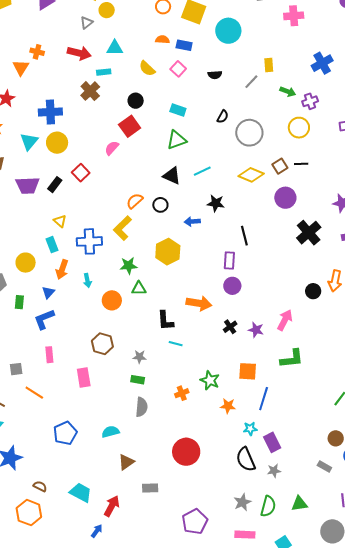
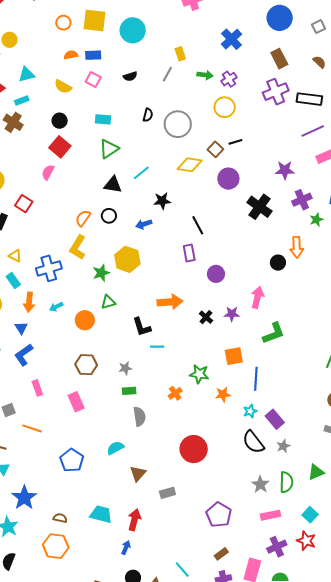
green star: (129, 266) -> (101, 273), moved
cyan arrow: (87, 280) -> (56, 307), turned 88
purple circle: (232, 286) -> (216, 274), moved

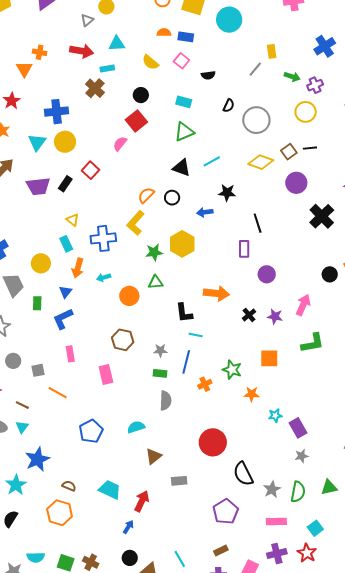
black semicircle: (130, 76) -> (208, 75), moved
blue line: (256, 379) -> (186, 362), moved
black semicircle: (253, 442) -> (243, 474), moved

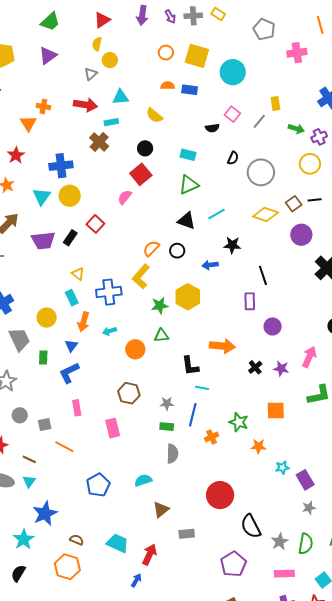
pink square: (181, 61) -> (232, 114), moved

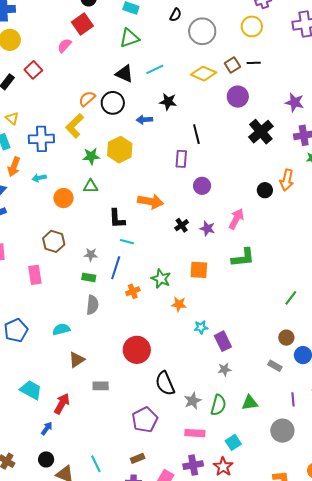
black circle: (177, 251) -> (113, 103), size x1.5

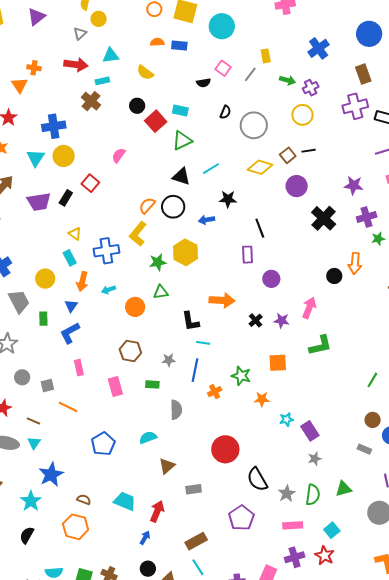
red square: (82, 24) -> (156, 121), moved
green rectangle: (89, 277) -> (152, 384), moved
brown rectangle: (138, 458) -> (196, 541), moved, size x1.5

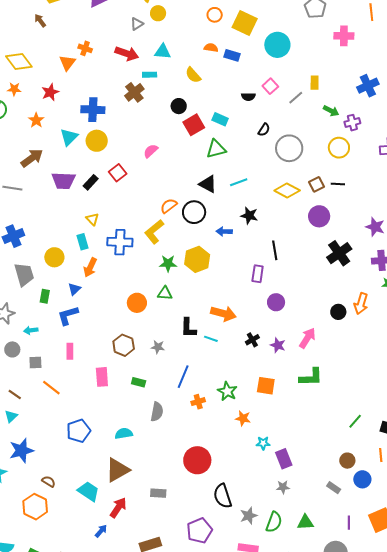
cyan arrow: (109, 290) -> (31, 330), moved
cyan line: (203, 343) -> (211, 339), moved
gray star: (169, 360) -> (158, 347), moved
brown triangle: (167, 466) -> (117, 470), moved, size x1.5

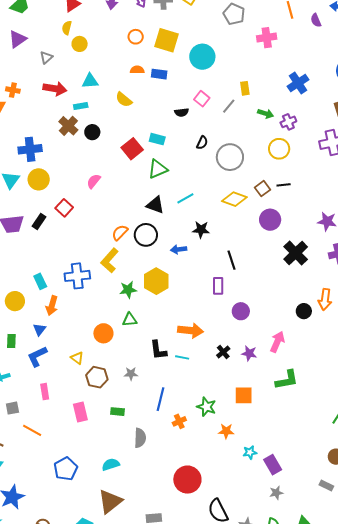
gray triangle: (137, 24) -> (46, 57), moved
black circle: (179, 106) -> (92, 132), moved
yellow triangle: (92, 219) -> (77, 358), moved

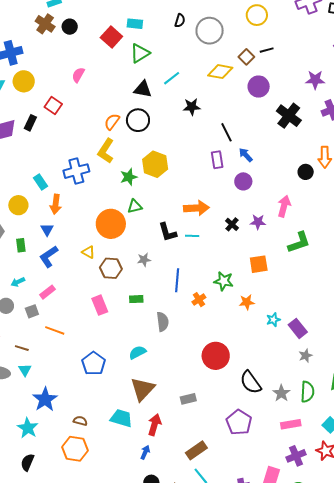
blue arrow: (179, 249) -> (246, 155), moved, turned 63
orange circle: (103, 333) -> (111, 224), size x1.5
pink rectangle: (45, 392) -> (47, 292), moved, turned 70

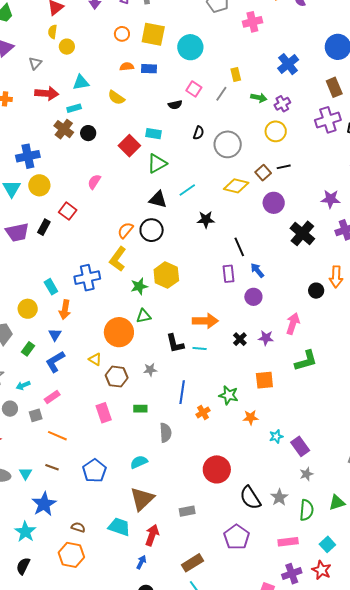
green rectangle: (21, 245) -> (28, 349), turned 40
brown line: (22, 348) -> (52, 467), moved
gray star: (281, 393) -> (279, 497), moved

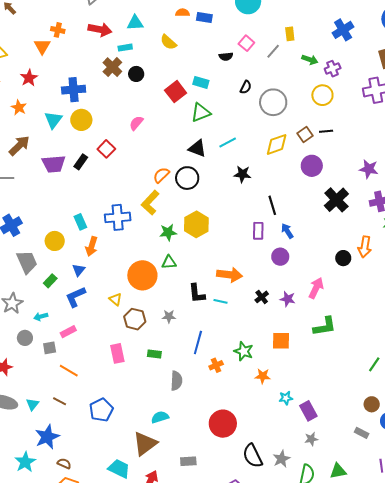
yellow diamond: (236, 186) -> (277, 144), turned -40
cyan semicircle: (139, 462) -> (160, 417), moved
brown semicircle: (78, 527) -> (64, 464), moved

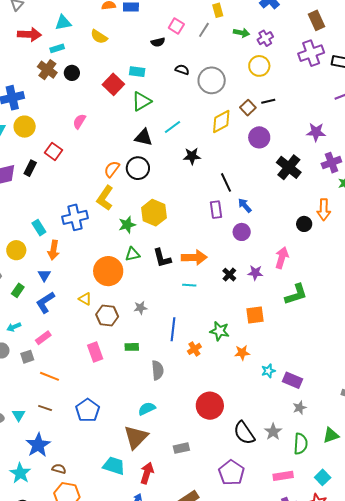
black semicircle: (246, 87) -> (182, 70), turned -88
black L-shape: (197, 293) -> (162, 258), moved
purple rectangle: (308, 411) -> (293, 380), turned -30

